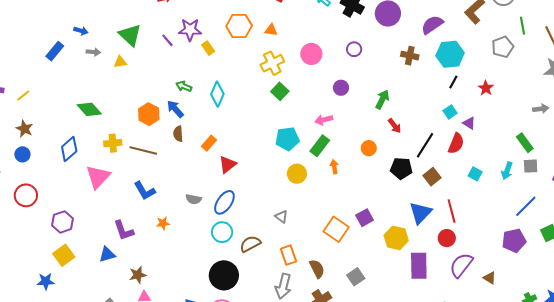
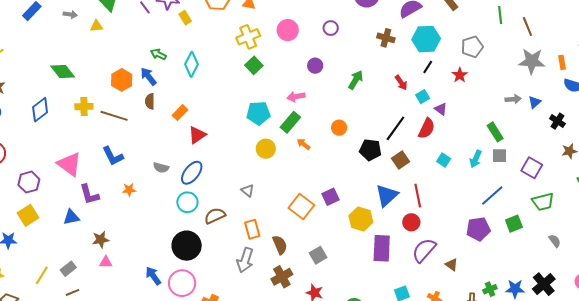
gray pentagon: (503, 47) -> (472, 47), moved
red arrow: (395, 126) -> (401, 83), moved
orange arrow: (334, 167) -> (303, 144), turned -48
pink triangle: (98, 177) -> (69, 164), moved, turned -40

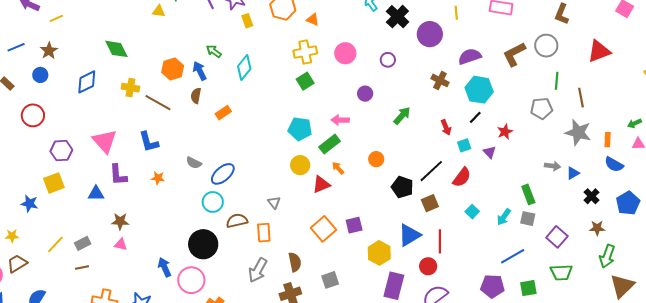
gray pentagon: (472, 47) -> (542, 108), moved
purple triangle: (441, 109) -> (490, 152), moved
red triangle: (197, 135) -> (321, 184), moved
orange rectangle: (252, 229) -> (264, 233), moved

